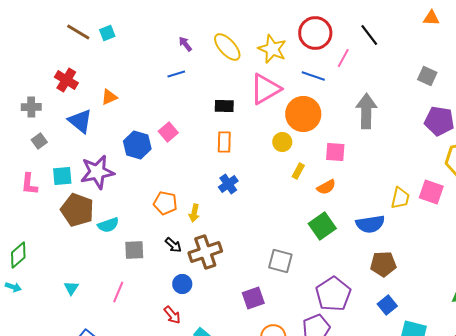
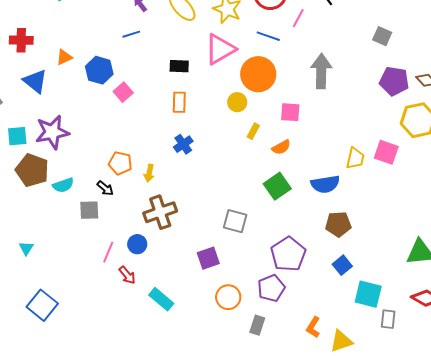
red cross: (66, 80) -> (21, 40), turned -30
blue hexagon: (137, 145) -> (99, 70), moved
black arrow: (173, 245) -> (105, 188), moved
pink line: (118, 292) -> (108, 252), moved

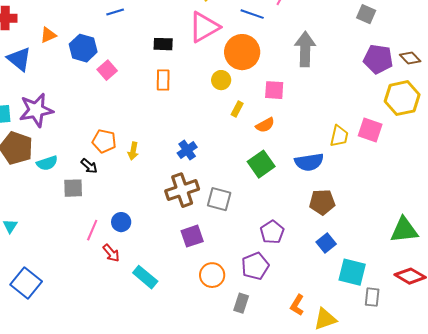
blue cross: (183, 144) -> (187, 150), moved
brown cross: (160, 212) -> (182, 190), moved
purple pentagon: (288, 254) -> (272, 232), size x0.7

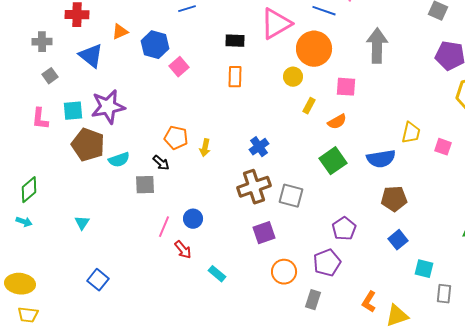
pink square: (370, 130) -> (443, 147), moved, size x0.7
cyan square: (352, 272) -> (424, 269), size x0.7
cyan rectangle: (145, 277) -> (217, 274), size x0.7
blue square: (26, 283) -> (98, 280), size x0.7

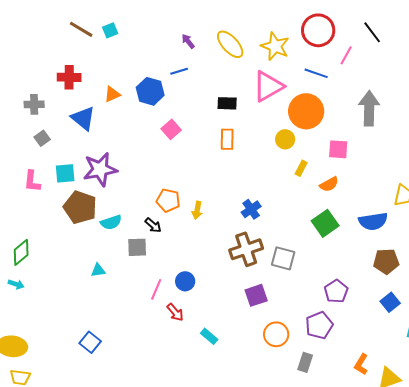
blue hexagon: (155, 45) -> (150, 91), moved
cyan triangle: (82, 223) -> (98, 270), moved, turned 49

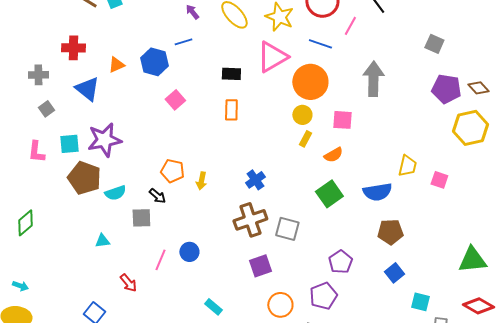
yellow circle: (285, 139) -> (302, 115), moved
cyan arrow: (16, 284) -> (20, 286), moved
red arrow: (175, 312) -> (128, 283), moved

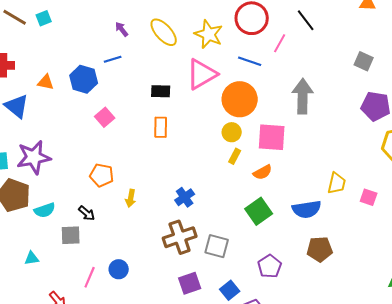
orange triangle: (116, 65) -> (46, 82), turned 36
pink square: (342, 120) -> (272, 137), size x1.4
orange pentagon: (172, 171) -> (102, 175), moved
purple pentagon: (340, 262) -> (270, 266), moved
blue square: (394, 273) -> (230, 290), moved

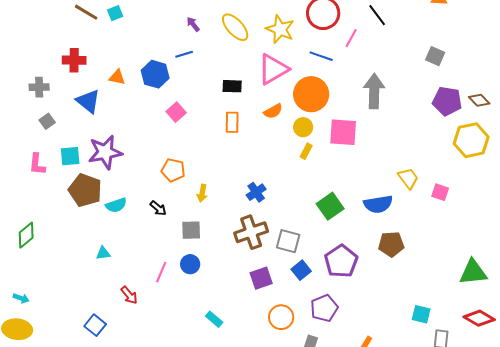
orange semicircle: (263, 172) -> (273, 111), moved
yellow trapezoid: (337, 183) -> (408, 178), turned -50
gray square: (71, 235) -> (191, 230), moved
purple pentagon: (270, 266) -> (341, 261), size x1.4
blue square: (230, 290) -> (301, 270), moved

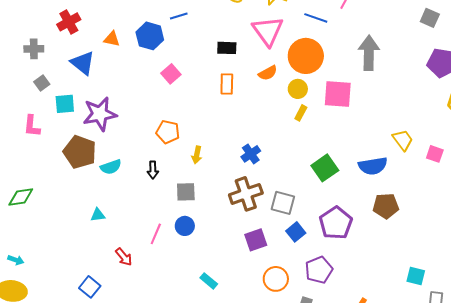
red cross: (74, 60) -> (69, 22), turned -30
pink triangle: (273, 69) -> (268, 31), turned -36
cyan square: (70, 156) -> (65, 104), moved
black arrow: (158, 208) -> (153, 170), turned 48
green diamond: (26, 235) -> (21, 197), turned 32

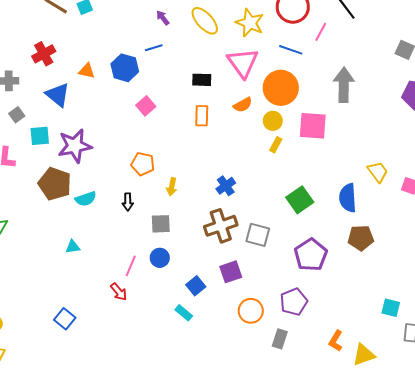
blue semicircle: (373, 166) -> (348, 198), turned 96
blue square: (296, 232) -> (196, 286), moved
red arrow: (124, 257) -> (119, 292), moved

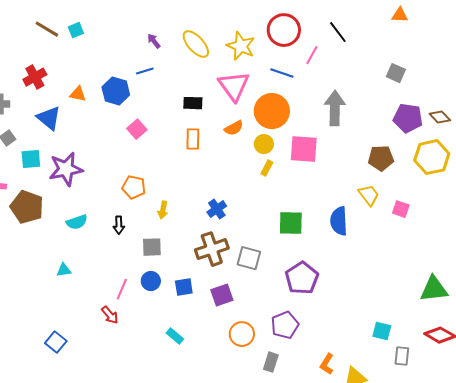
brown pentagon: (55, 184) -> (27, 207), moved
green square: (300, 200) -> (291, 223), turned 36
brown pentagon: (361, 238) -> (381, 158), moved
blue square: (196, 286) -> (184, 287), moved, turned 30

